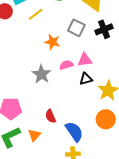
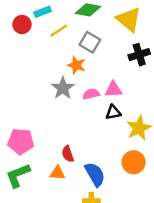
gray square: (76, 28) -> (90, 42), moved
gray star: (41, 74) -> (63, 88), moved
orange triangle: (34, 135) -> (57, 173), moved, turned 48

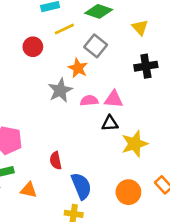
yellow triangle: (129, 19) -> (140, 27), size x0.6
red circle: (22, 24) -> (33, 47), moved
orange circle: (134, 162) -> (128, 192), moved
orange triangle: (57, 173) -> (29, 190), moved

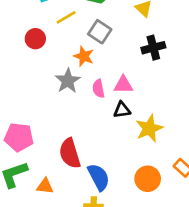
pink semicircle: (89, 101) -> (98, 89), turned -90
red semicircle: (56, 161) -> (70, 153), size x1.6

